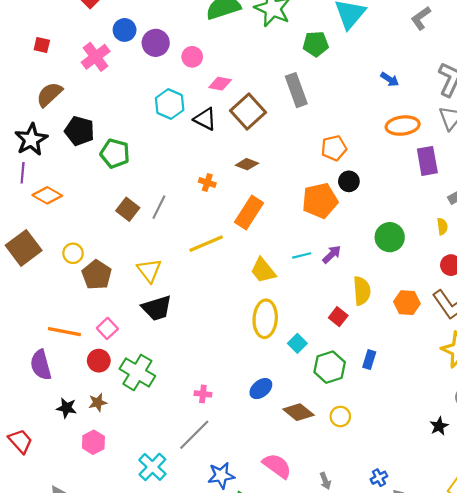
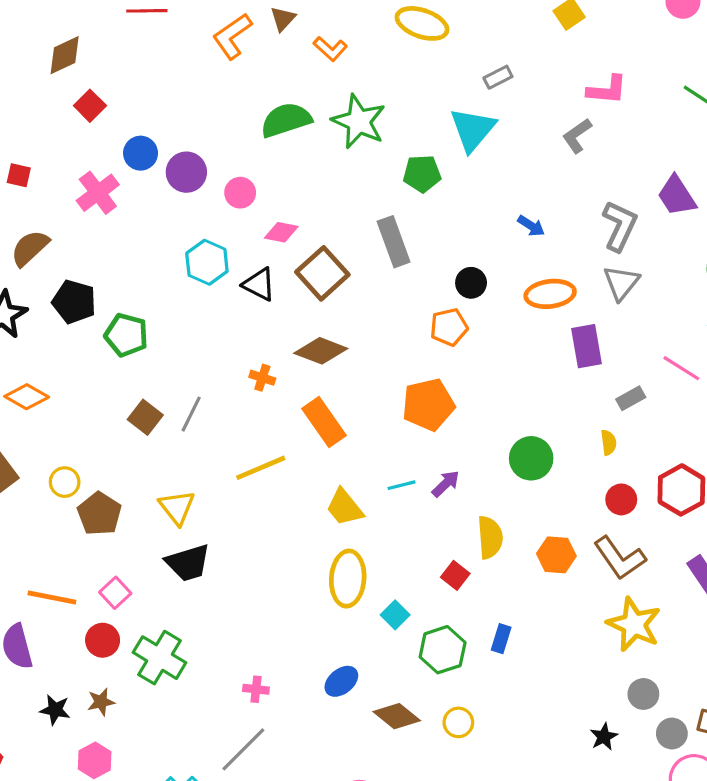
brown diamond: (247, 164) -> (321, 351), size x1.5
black circle: (349, 181) -> (471, 283), moved
orange rectangle: (249, 212) -> (324, 422), turned -68

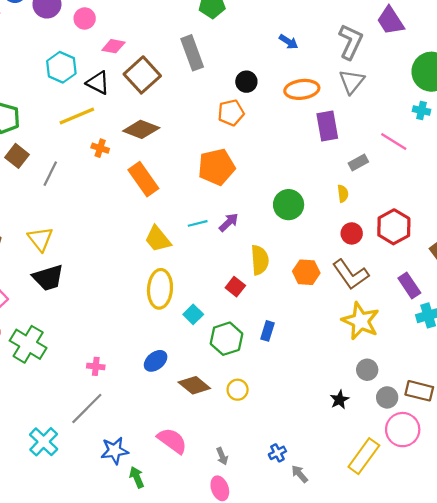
brown square: (145, 417) -> (17, 156), moved
yellow line: (261, 468) -> (77, 116), moved

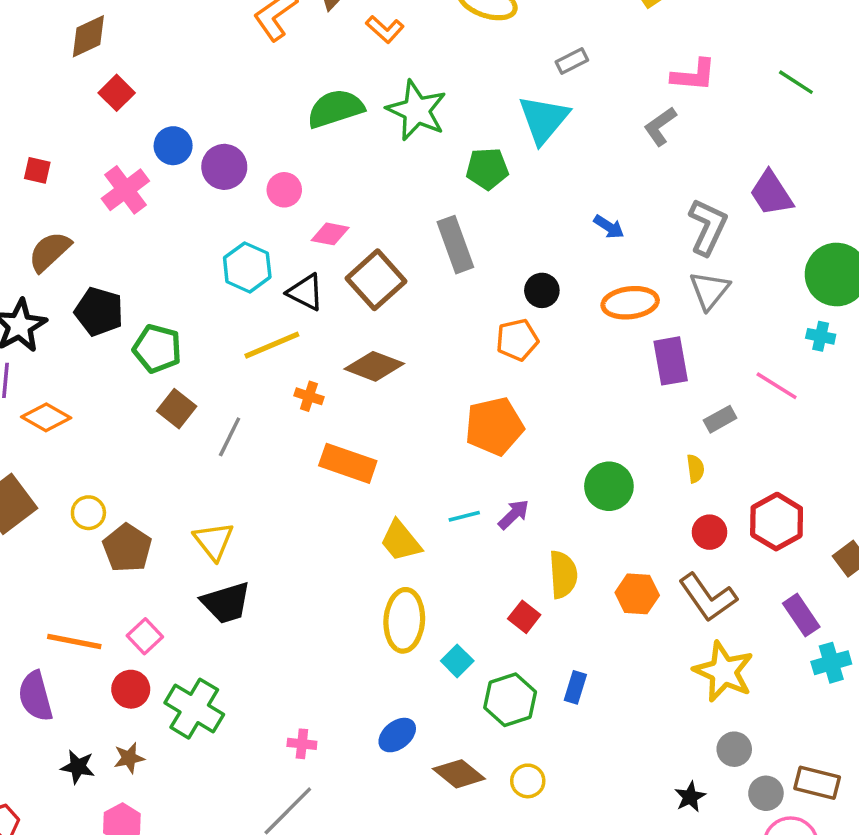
orange rectangle: (143, 179) -> (348, 463), moved, turned -36

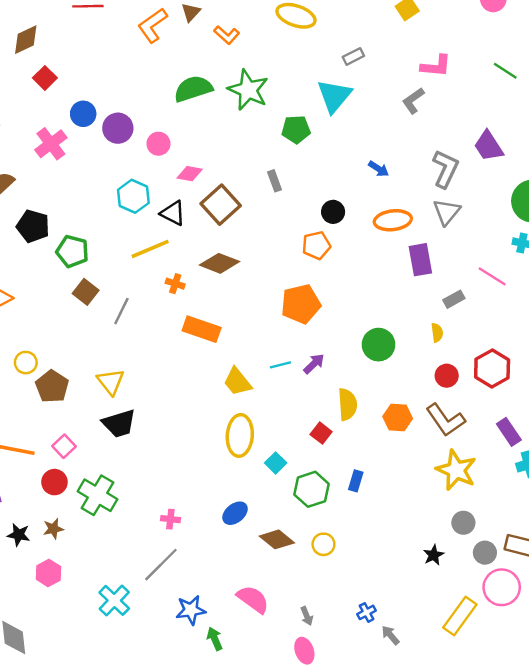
gray rectangle: (455, 245) -> (274, 181), size x0.6

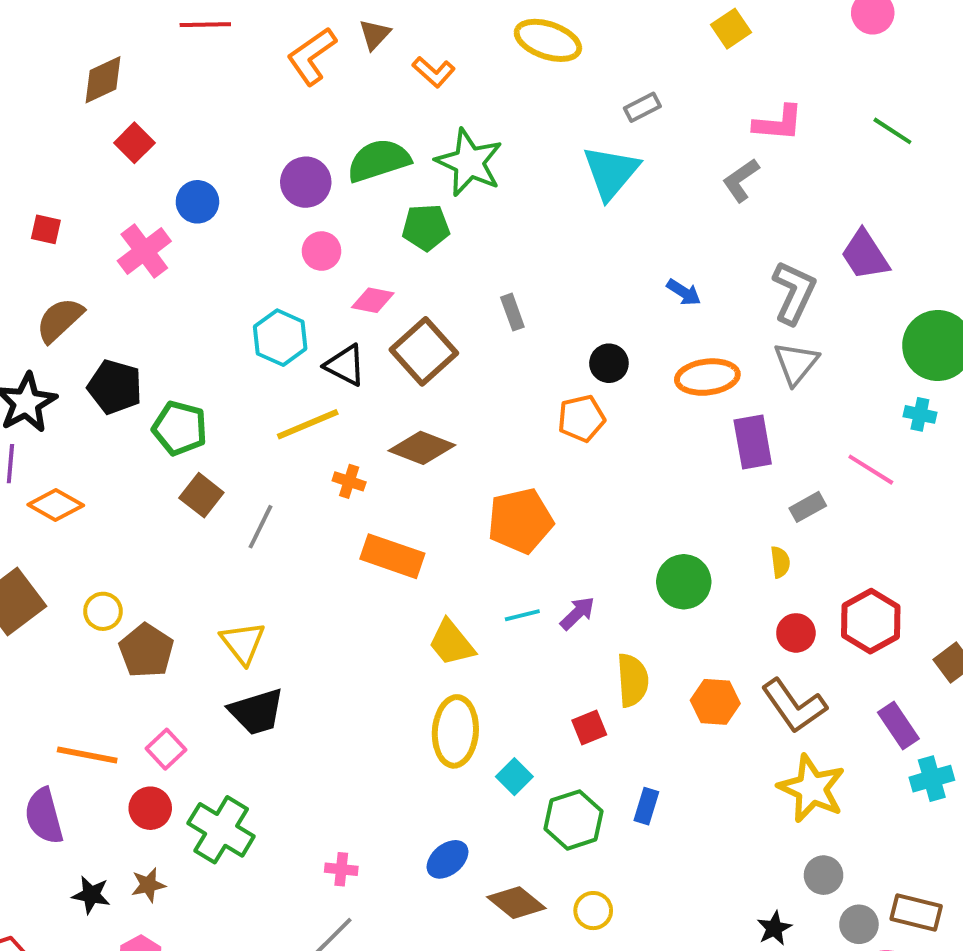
purple circle: (118, 128) -> (306, 182), moved
green pentagon: (296, 129) -> (426, 227), moved
orange pentagon: (301, 304) -> (520, 521), moved
red square: (321, 433) -> (589, 727), turned 30

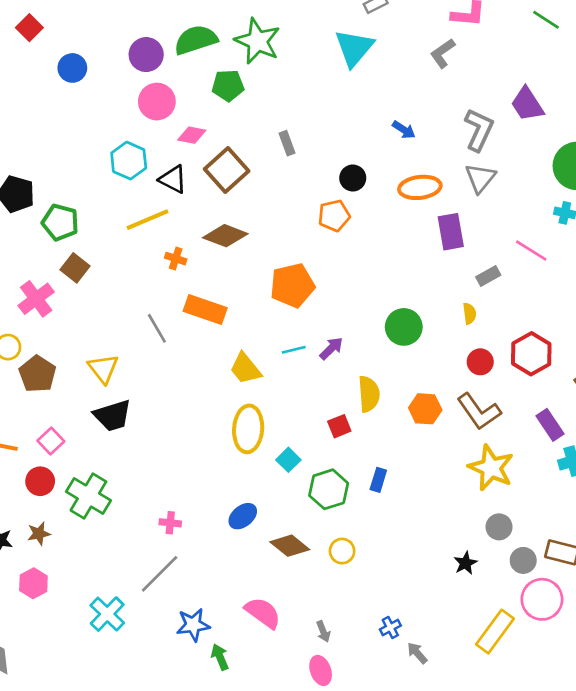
pink cross: (144, 251) -> (36, 299), moved
pink circle: (322, 251) -> (157, 102), size x1.4
gray line: (260, 527) -> (157, 328), moved, turned -56

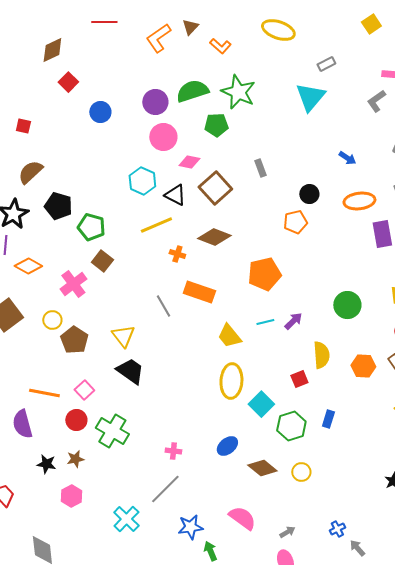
black trapezoid: (113, 416) -> (130, 371), turned -128
cyan square: (288, 460) -> (261, 404), size x1.4
gray arrow: (323, 632) -> (287, 532), turned -98

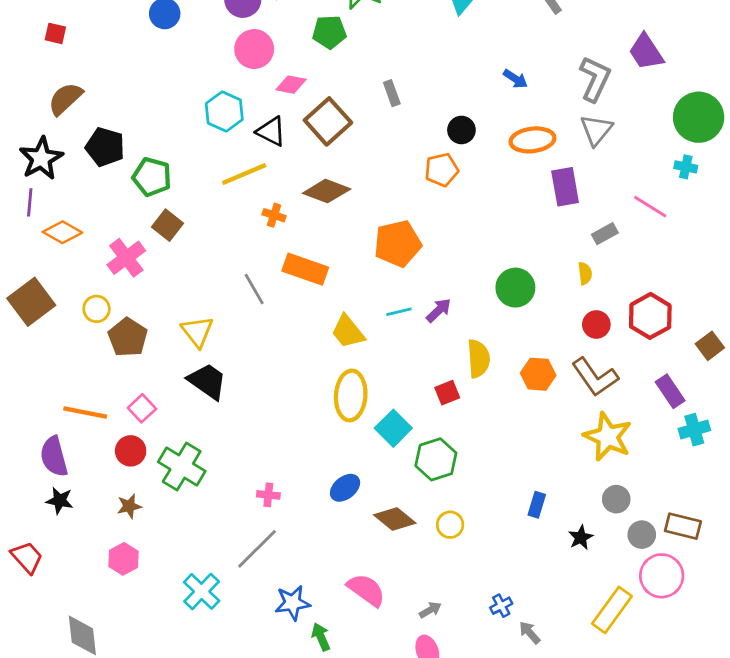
blue rectangle: (328, 419) -> (537, 505), moved
black star: (46, 464) -> (60, 501), moved

